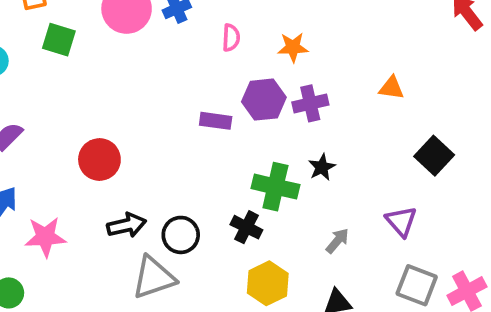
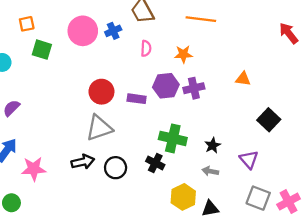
red circle: (99, 160) -> (101, 92), moved
black star: (322, 167) -> (213, 145), moved
gray arrow: (337, 241) -> (210, 171), turned -119
gray triangle: (154, 277) -> (99, 128), moved
yellow hexagon: (268, 283) -> (183, 197), moved

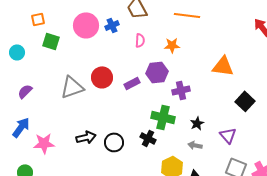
orange triangle: (243, 79) -> (223, 66), size x1.6
purple cross: (194, 88) -> (181, 90), moved
purple rectangle: (137, 99) -> (132, 83), turned -35
gray triangle: (99, 128) -> (72, 87), moved

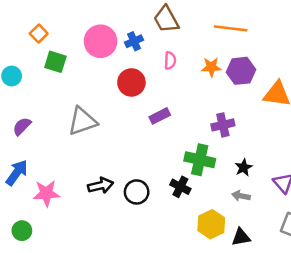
orange square: (38, 19) -> (39, 34), turned -32
purple hexagon: (157, 72) -> (241, 71), moved
red circle: (102, 77) -> (131, 82), moved

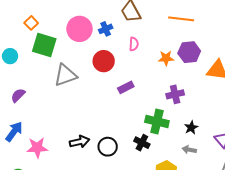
green square: (55, 62) -> (44, 45), size x1.4
orange star: (211, 67) -> (166, 58), moved
gray triangle: (82, 121) -> (65, 75), moved

